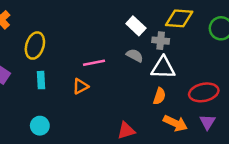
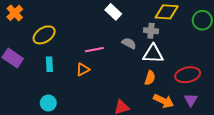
white rectangle: (136, 26) -> (113, 12), moved
yellow ellipse: (35, 46) -> (44, 35), turned 40

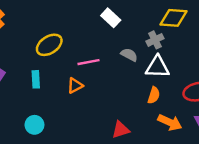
gray cross: (151, 31) -> (155, 40), turned -32
yellow ellipse: (44, 35) -> (49, 45), moved

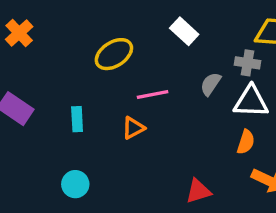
gray cross: (155, 40) -> (247, 63), turned 35
yellow ellipse: (49, 45) -> (114, 54), moved
gray semicircle: (129, 55) -> (211, 84), turned -84

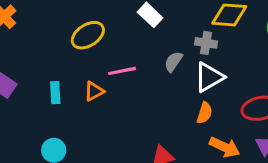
white triangle: (251, 102) -> (209, 77), turned -32
orange triangle: (133, 128) -> (94, 91), moved

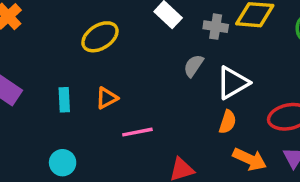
gray cross: (206, 43) -> (216, 27), moved
pink line: (122, 71) -> (137, 132), moved

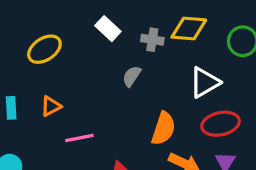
white triangle: (233, 83) -> (205, 82), moved
orange semicircle: (228, 122) -> (163, 128), size x1.5

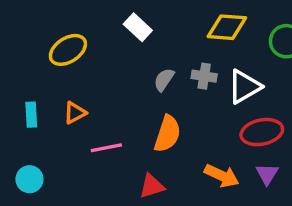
gray cross: (152, 40) -> (204, 76), moved
orange semicircle: (163, 128) -> (167, 134), moved

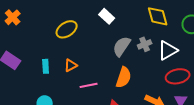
yellow diamond: (227, 27) -> (158, 16), turned 70
gray cross: (204, 76) -> (145, 44), turned -32
gray semicircle: (164, 80) -> (122, 46), size x1.5

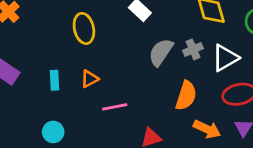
yellow ellipse: (67, 29) -> (84, 28), turned -70
orange semicircle: (124, 77) -> (186, 96), moved

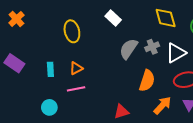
pink line: (115, 107) -> (76, 89), moved
orange arrow: (207, 129) -> (162, 105), turned -72

